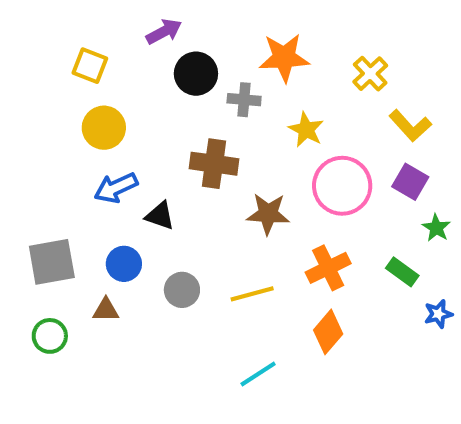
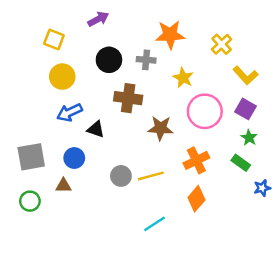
black circle: (196, 74) -> (109, 60), moved
green star: (436, 228) -> (249, 138), moved
gray circle: (182, 290) -> (121, 176), moved

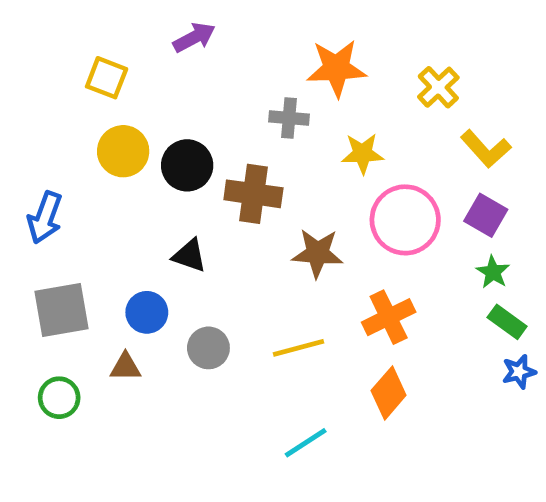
black circle: (109, 60) -> (187, 165), moved
yellow star: (183, 78) -> (362, 154), turned -30
blue arrow: (69, 112) -> (45, 218), moved, turned -45
green rectangle: (241, 163) -> (507, 322), moved
gray circle: (121, 176) -> (208, 348), moved

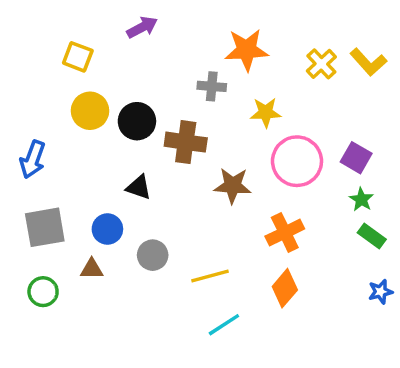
yellow L-shape: (486, 149) -> (368, 62), moved
yellow line: (299, 348) -> (210, 276), moved
blue star: (519, 372) -> (380, 292), moved

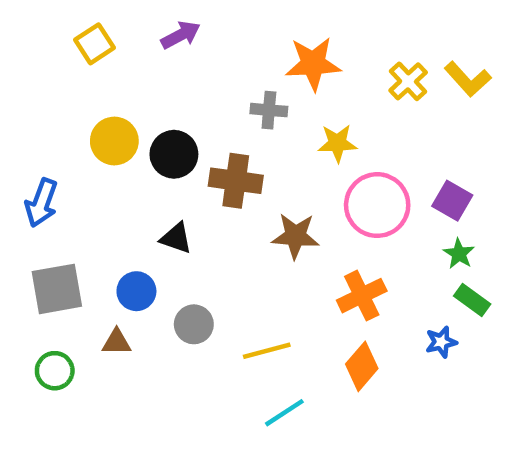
yellow square: (78, 57) -> (94, 44), moved, turned 36
blue star: (380, 292) -> (441, 342), moved

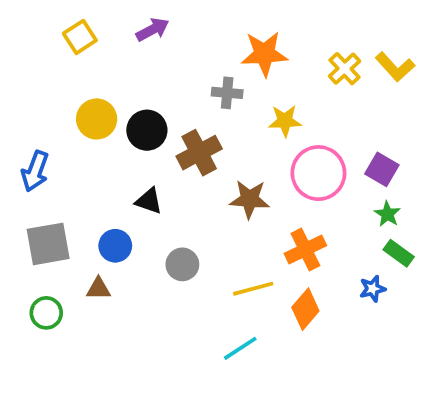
brown cross: (236, 181) -> (199, 153), turned -36
gray circle: (194, 324) -> (182, 264), moved
yellow line: (267, 351) -> (253, 289), moved

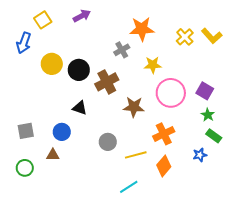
gray cross: (227, 93) -> (122, 50), turned -35
blue arrow: (35, 171) -> (24, 43), moved
gray square: (48, 244) -> (26, 131), size x0.7
gray circle: (182, 264) -> (108, 142), moved

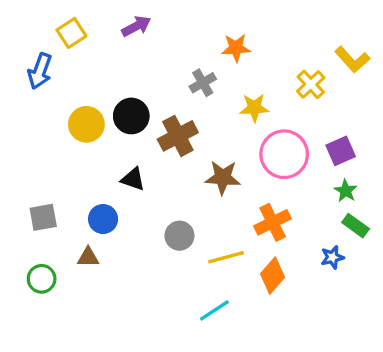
orange star: (142, 29) -> (236, 48), size x0.7
yellow cross: (185, 37) -> (311, 84), moved
yellow circle: (52, 64) -> (86, 124), moved
purple square: (205, 91) -> (341, 151), turned 36

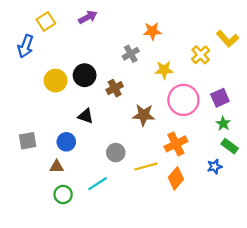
brown cross: (178, 136) -> (115, 88), size x0.7
green circle: (42, 279) -> (63, 194), moved
cyan line: (214, 310) -> (97, 184), moved

